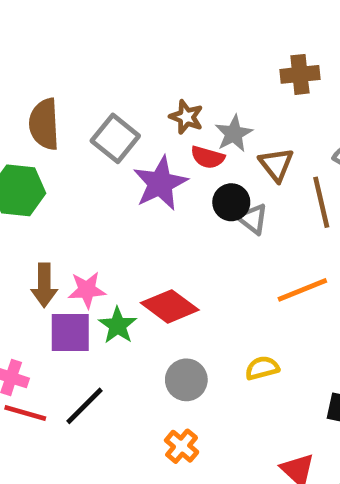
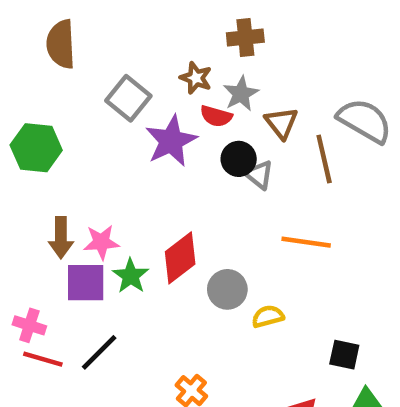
brown cross: (300, 74) -> (245, 37), moved
brown semicircle: (44, 124) -> (61, 44), moved
orange line: (302, 290) -> (306, 242), turned 30
red diamond: (170, 306) -> (180, 258), turned -74
gray circle: (186, 380) -> (227, 289), moved

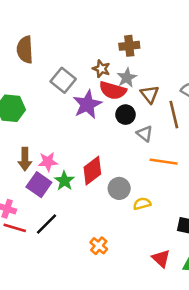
red semicircle: (216, 116) -> (113, 90), size x1.5
gray triangle: (259, 175) -> (145, 134), moved
purple square: (86, 283) -> (39, 185), turned 35

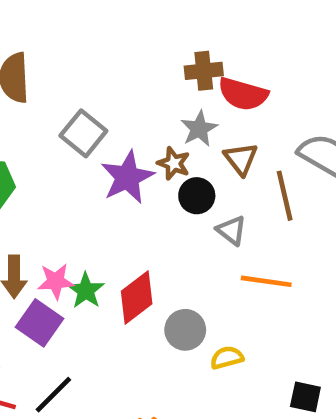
brown star: (101, 69) -> (174, 163), moved
red semicircle: (113, 90) -> (243, 94), moved
green star: (64, 181) -> (86, 291), moved

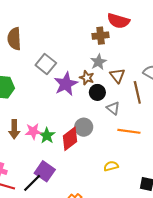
red semicircle: (243, 94) -> (118, 21), moved
purple square: (40, 323) -> (45, 171), moved
gray circle: (185, 330) -> (84, 127), moved

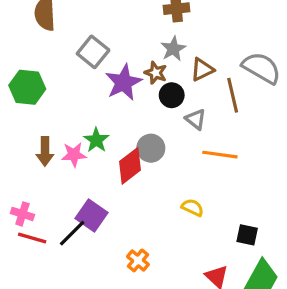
brown triangle: (117, 76) -> (202, 70), turned 42
green star: (47, 136) -> (96, 140), moved
yellow semicircle: (111, 166) -> (193, 208), turned 40

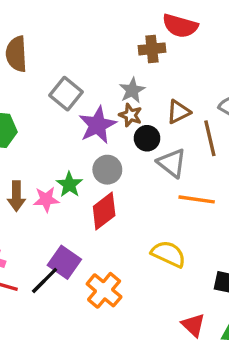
gray star: (173, 49) -> (132, 90), moved
gray triangle: (196, 119) -> (172, 163), size x1.4
gray circle: (151, 148) -> (107, 170), moved
yellow semicircle: (193, 208) -> (169, 254), size x1.5
orange cross: (138, 260) -> (104, 290), moved, size x1.5

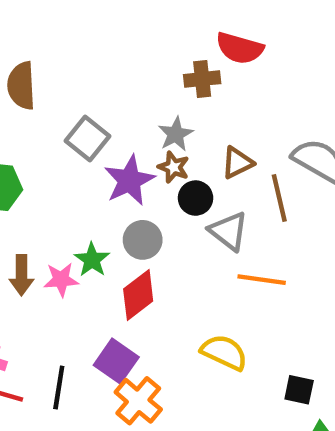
purple square: (64, 262) -> (116, 361), moved
black line: (45, 280) -> (59, 388), turned -36

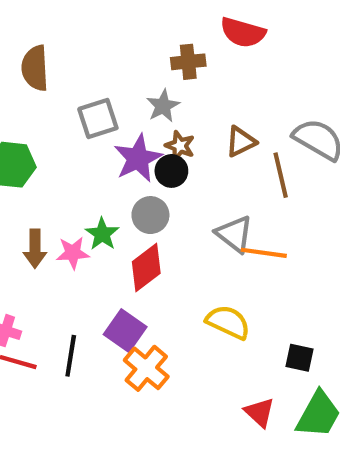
brown cross: (202, 79) -> (188, 62), moved
gray star: (176, 134) -> (163, 106), moved
gray square: (88, 139) -> (98, 118), turned 33
black circle: (196, 198) -> (171, 171), moved
gray triangle: (229, 231) -> (234, 234), moved

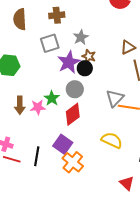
brown cross: (188, 62) -> (57, 15), moved
brown triangle: (241, 142) -> (128, 47), moved
gray triangle: (234, 234) -> (115, 98), turned 36

